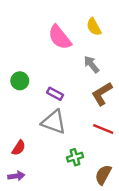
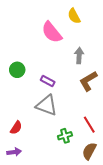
yellow semicircle: (94, 27) -> (74, 16), moved
gray arrow: (91, 64) -> (79, 56), turned 42
red line: (103, 129) -> (89, 125), moved, turned 36

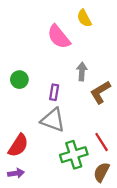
gray arrow: (79, 56) -> (82, 71), moved
purple rectangle: (48, 81) -> (54, 92), turned 72
red semicircle: (16, 128) -> (18, 145), size x1.5
green cross: (65, 136) -> (74, 155), size x1.6

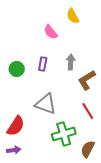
pink semicircle: (59, 37) -> (51, 32), size x0.7
purple rectangle: (54, 92) -> (43, 64), moved
red line: (102, 142) -> (88, 111), moved

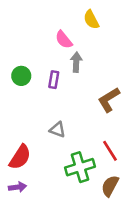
gray arrow: (71, 62) -> (76, 62), moved
green circle: (17, 69) -> (21, 76), moved
gray triangle: (46, 104) -> (58, 130), size x0.6
red line: (88, 111) -> (110, 151), moved

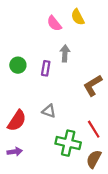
pink semicircle: (64, 40) -> (54, 23), moved
red semicircle: (20, 157) -> (17, 121), moved
green cross: (80, 167) -> (68, 143), turned 30
purple arrow: (18, 187) -> (15, 152), moved

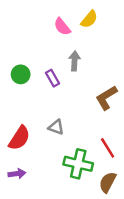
yellow semicircle: (78, 17) -> (89, 19), turned -112
purple rectangle: (46, 68) -> (52, 78), turned -40

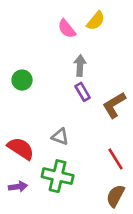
purple rectangle: (52, 78) -> (83, 92), moved
red semicircle: (19, 138) -> (21, 148), turned -90
green cross: (78, 164) -> (58, 176), moved

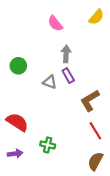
yellow semicircle: (96, 21) -> (96, 17), moved
brown L-shape: (114, 105) -> (90, 100), moved
gray triangle: (60, 137) -> (50, 82), moved
green cross: (58, 176) -> (48, 145), size x0.6

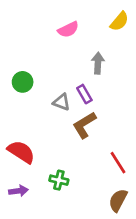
pink semicircle: (55, 23) -> (68, 29), turned -77
gray arrow: (66, 54) -> (98, 63), moved
brown L-shape: (90, 100) -> (84, 125), moved

